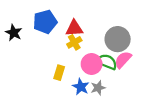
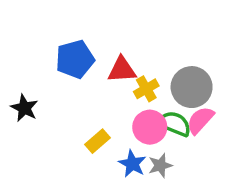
black star: (14, 33) -> (24, 108), moved
yellow cross: (74, 42) -> (146, 89), moved
yellow rectangle: (59, 73) -> (98, 141), turned 32

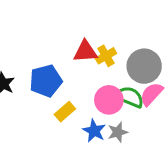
blue pentagon: (75, 59) -> (46, 81), moved
yellow cross: (146, 89) -> (106, 56), moved

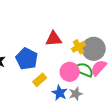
yellow cross: (106, 56) -> (79, 47), moved
blue pentagon: (46, 81) -> (27, 59), turned -30

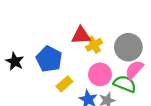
yellow cross: (79, 47) -> (94, 45), moved
green semicircle: (84, 70) -> (125, 84), moved

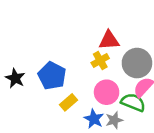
red triangle: (81, 35) -> (109, 40), moved

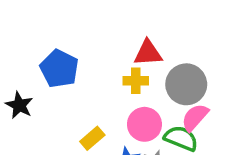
yellow cross: (100, 61) -> (136, 81), turned 30
blue pentagon: (52, 76) -> (59, 69), moved

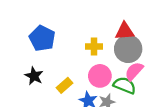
red triangle: (148, 53) -> (125, 31), moved
black star: (19, 105) -> (34, 76), moved

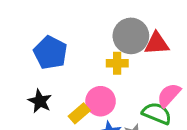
gray circle: (128, 49) -> (131, 36), moved
pink circle: (100, 76) -> (101, 101), moved

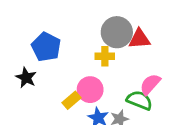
black star: (40, 101) -> (26, 78), moved

